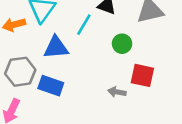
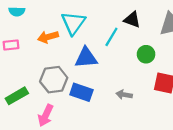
gray arrow: (117, 92) -> (124, 95), moved

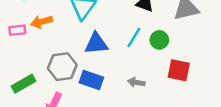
orange arrow: (48, 37) -> (42, 22), moved
cyan line: (111, 37) -> (134, 37), moved

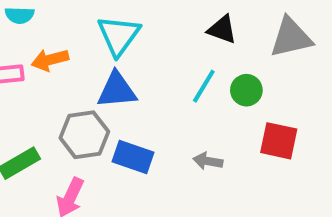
blue triangle: (96, 44) -> (117, 90), moved

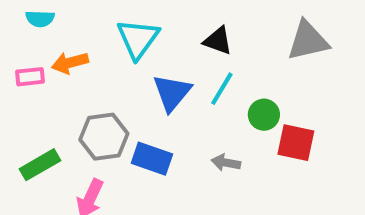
black triangle: (222, 29) -> (218, 41), moved
blue triangle: (117, 90) -> (172, 93), moved, turned -45
green circle: (246, 90) -> (264, 115), moved

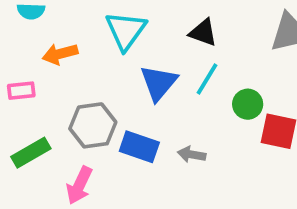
pink rectangle: (30, 77) -> (21, 91), moved
gray arrow: (226, 163) -> (192, 154), moved

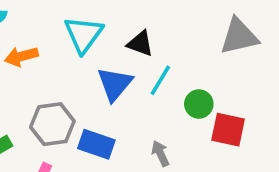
black triangle: (203, 33) -> (140, 44), moved
gray arrow: (192, 154) -> (160, 153), moved, turned 55

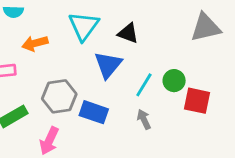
cyan line: (160, 80) -> (144, 85), moved

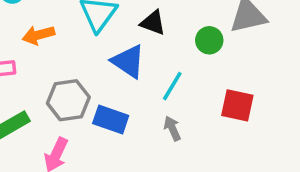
blue triangle: (108, 65) -> (128, 61), turned -36
green circle: (174, 81) -> (209, 40), moved

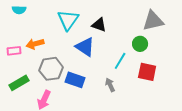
orange arrow: (38, 35) -> (35, 44), moved
green circle: (209, 40) -> (140, 44), moved
cyan line: (172, 86) -> (120, 61), moved

